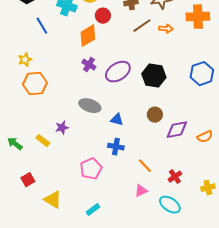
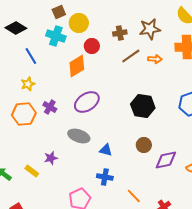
yellow star: (25, 60) -> (28, 84), moved
purple cross: (89, 65) -> (50, 107), moved
purple ellipse: (118, 72) -> (87, 102), moved

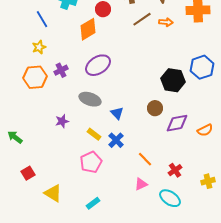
black hexagon: (143, 106) -> (173, 80), moved
purple cross: (50, 107) -> (61, 70), turned 32
blue triangle: (106, 150) -> (117, 113), turned 32
yellow rectangle: (32, 171) -> (94, 134), moved
blue cross: (105, 177) -> (116, 140), turned 35

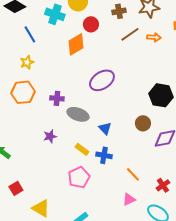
purple ellipse: (98, 65) -> (102, 80), moved
purple cross: (61, 70) -> (57, 98), moved, turned 32
blue cross: (116, 140) -> (104, 155), turned -35

